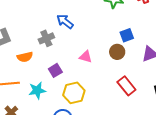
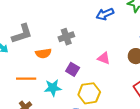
blue arrow: (65, 21) -> (105, 14), moved, turned -66
purple square: (55, 70) -> (73, 69), turned -32

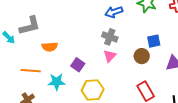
gray cross: (66, 37) -> (110, 37), moved, turned 35
pink triangle: (104, 58) -> (110, 56), turned 48

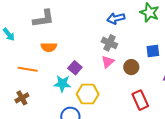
gray L-shape: (30, 26) -> (43, 19), moved
brown circle: (142, 56) -> (131, 67), moved
cyan star: (57, 82) -> (62, 84), moved

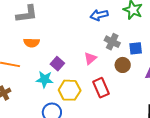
gray cross: (109, 43) -> (112, 42), moved
brown circle: (131, 67) -> (123, 65), moved
red rectangle: (140, 100) -> (101, 88), moved

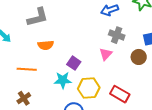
gray cross: (112, 42) -> (117, 35), moved
red rectangle: (101, 88) -> (120, 94), moved, turned -30

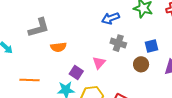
orange semicircle: (46, 45) -> (58, 47), moved
pink triangle: (106, 54) -> (99, 63), moved

